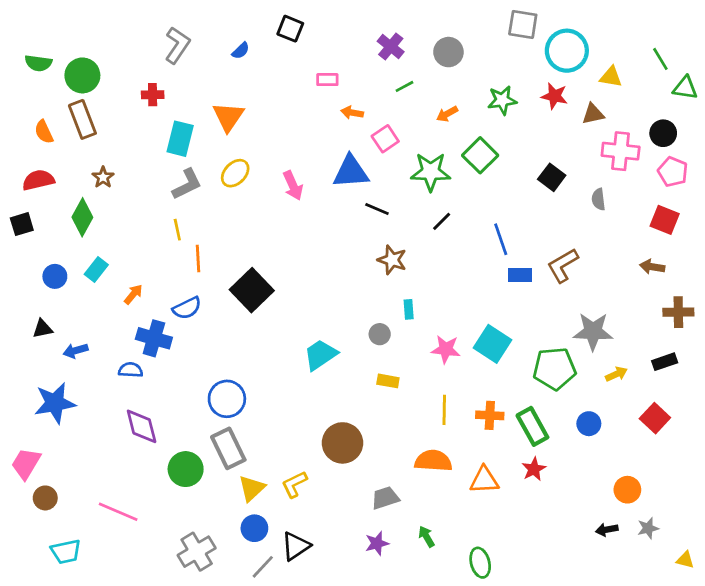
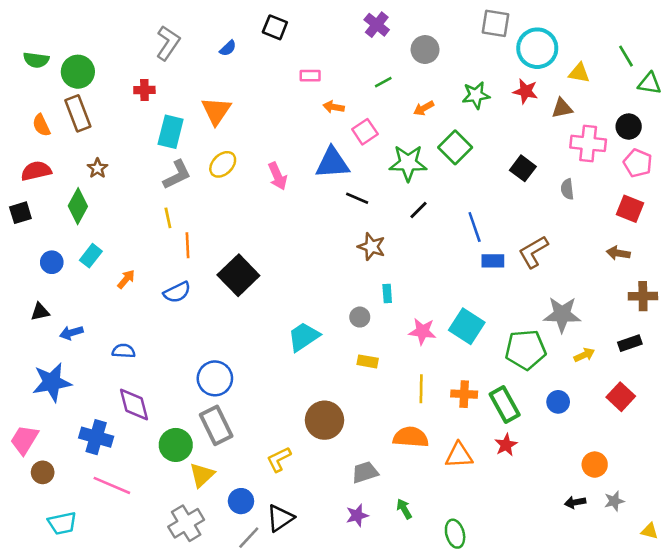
purple cross: (391, 47) -> (377, 25), moved
blue cross: (154, 338) -> (96, 437), moved
yellow triangle: (252, 488) -> (202, 475), moved

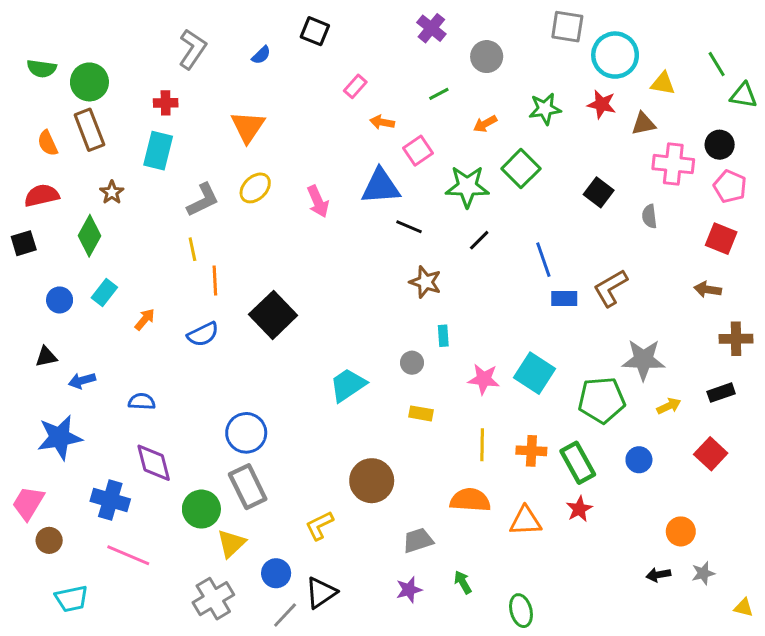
pink rectangle: (310, 76) -> (355, 86), turned -48
cyan rectangle: (171, 132) -> (158, 151), moved

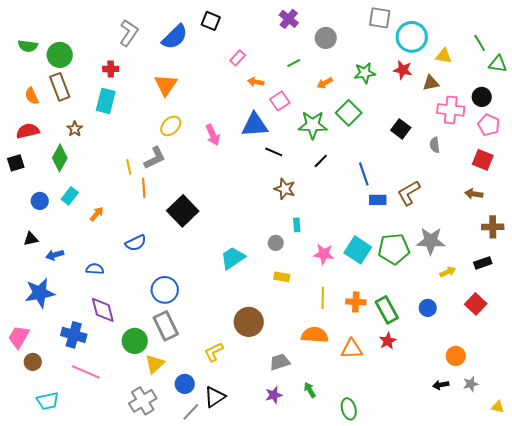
blue semicircle: (261, 55) -> (175, 37), size x2.0
gray L-shape: (203, 200) -> (155, 158), moved
blue semicircle: (203, 334) -> (136, 243), moved
green pentagon: (602, 400) -> (394, 249), moved

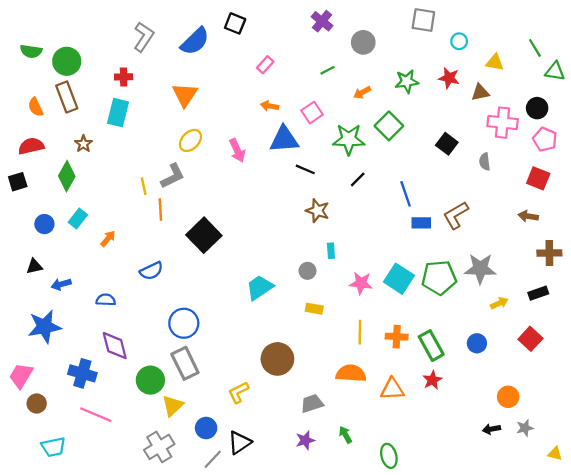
cyan circle: (412, 37) -> (459, 41), size x0.5
orange arrow: (256, 82) -> (270, 106), moved

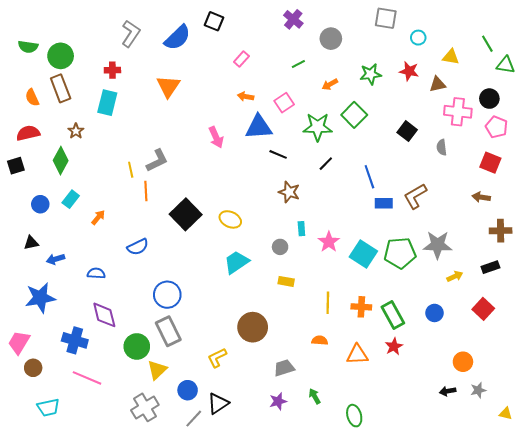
yellow ellipse: (190, 140) -> (230, 219), moved, turned 70
pink star: (361, 283) -> (329, 242), moved, turned 30
orange semicircle: (351, 373) -> (320, 340), size x0.6

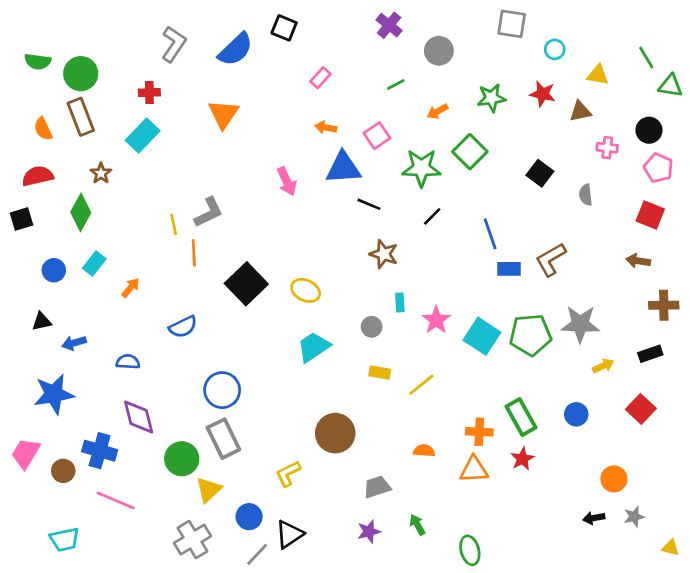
cyan rectangle: (107, 103) -> (143, 136), turned 30
pink cross: (458, 112) -> (607, 148), size x0.6
yellow line: (328, 303) -> (421, 385), moved, turned 50
orange cross: (361, 307) -> (479, 432), moved
brown circle: (33, 368) -> (63, 471), moved

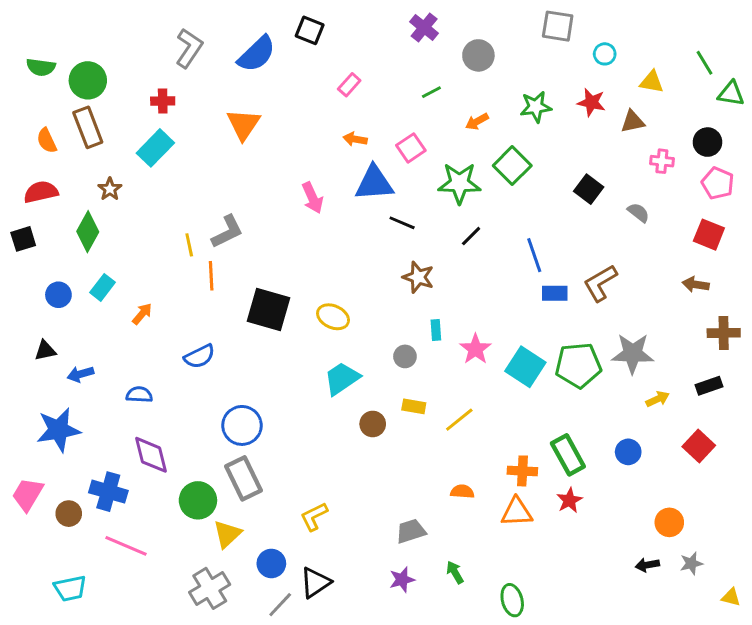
gray semicircle: (586, 195) -> (638, 213), turned 135
black square: (246, 284) -> (268, 309), turned -30
brown circle: (335, 433) -> (373, 424), moved, size x0.6

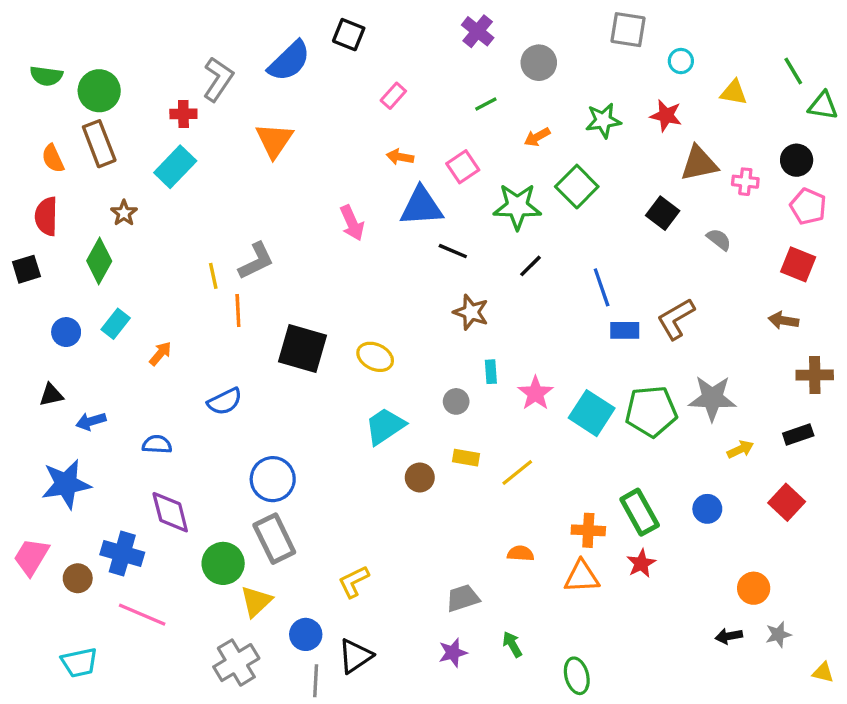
gray L-shape: (189, 48) -> (218, 79), moved
brown triangle: (633, 121) -> (699, 163), moved, size x1.4
red semicircle: (41, 192) -> (46, 216), turned -76
gray line: (280, 605) -> (316, 681), turned -40

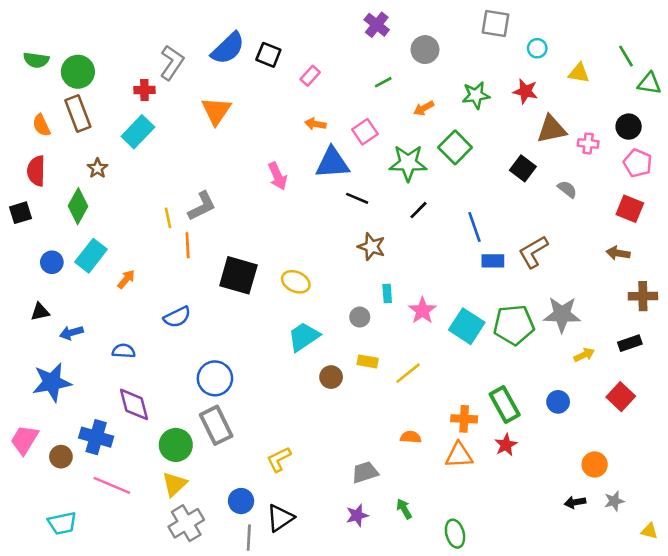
black square: (349, 35) -> (268, 55), moved
cyan rectangle: (116, 324) -> (91, 256), size x1.4
yellow triangle: (256, 601) -> (174, 484), moved

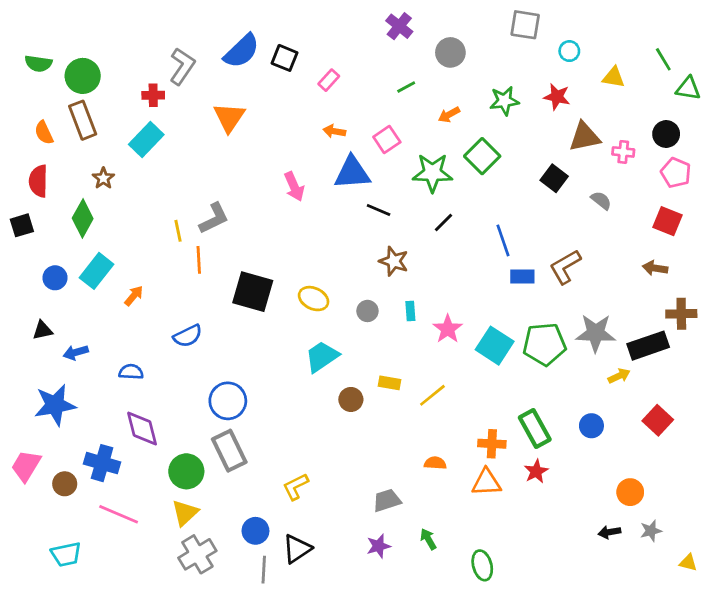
gray circle: (360, 317) -> (367, 311), moved
black rectangle: (630, 343) -> (648, 346), moved, size x1.6

